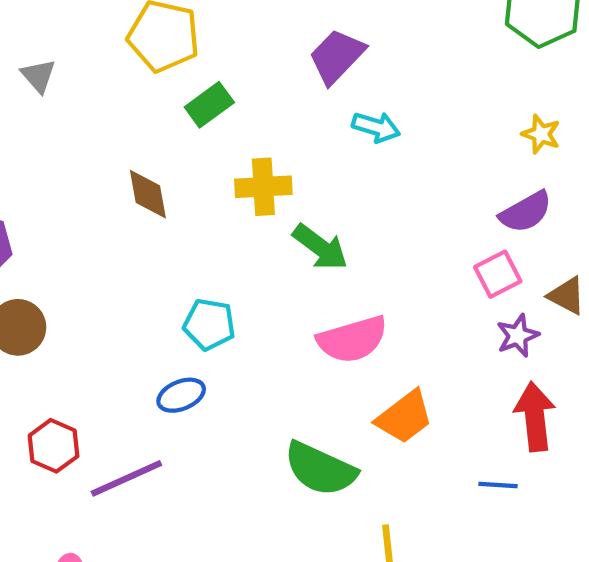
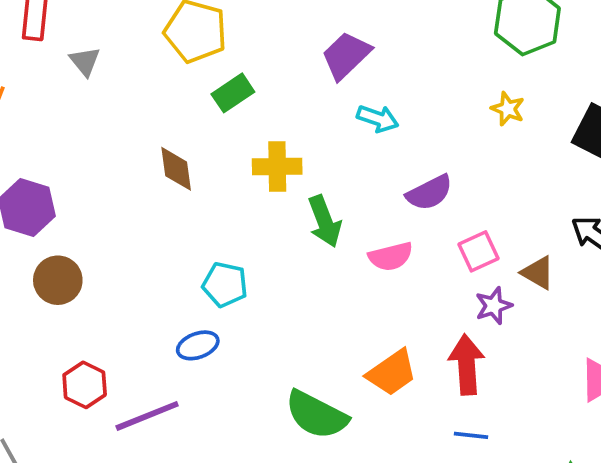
yellow star: (541, 134) -> (508, 109), moved
purple semicircle: (526, 212) -> (429, 193), moved
green arrow: (320, 247) -> (325, 221), turned 30
pink semicircle: (352, 339) -> (391, 256), moved, size x0.7
red arrow: (535, 417) -> (467, 365), moved

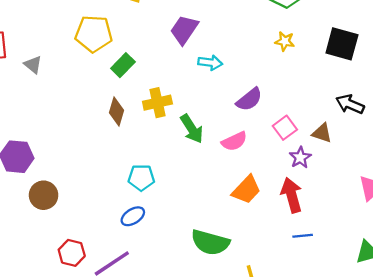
brown diamond: (176, 169) -> (117, 111), moved, turned 36
orange trapezoid: (392, 373) -> (246, 190), moved

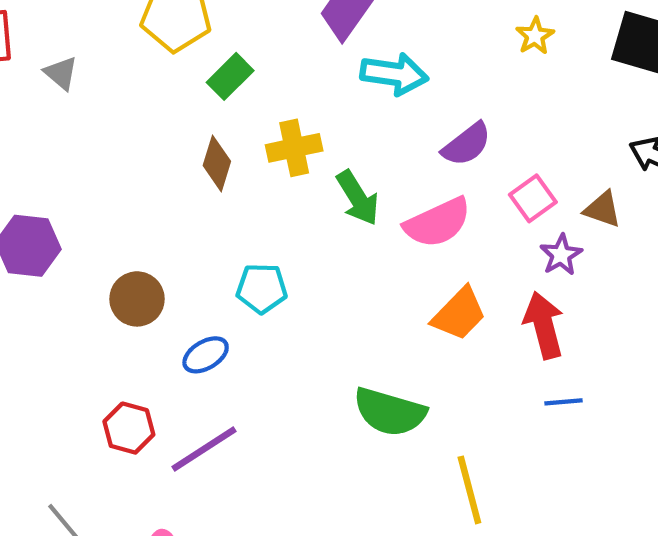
yellow star: (285, 41) -> (535, 36), turned 30
cyan arrow: (210, 63) -> (394, 74), size x1.4
pink semicircle: (234, 141) -> (438, 223), size x1.4
brown circle: (44, 195) -> (137, 299), moved
blue ellipse: (133, 216) -> (206, 355), moved

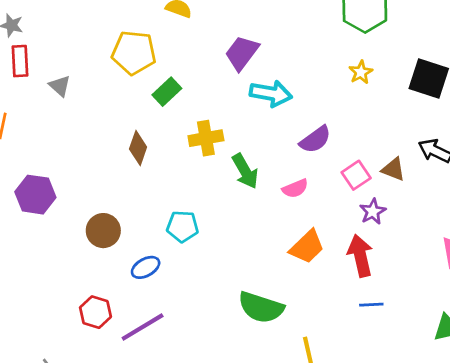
brown diamond: (217, 163) -> (138, 148), moved
brown triangle: (603, 209) -> (393, 169), moved
pink semicircle: (438, 223) -> (295, 188), size x0.6

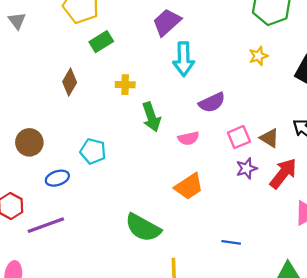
cyan arrow: (271, 93) -> (184, 59), turned 68
yellow cross: (206, 138) -> (125, 85), size x0.7
red arrow: (360, 256) -> (283, 173), moved, turned 40

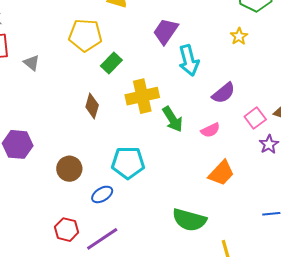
yellow star: (258, 56) -> (239, 36), moved
yellow cross: (125, 85) -> (142, 96), size x1.8
cyan pentagon: (93, 151) -> (128, 163), size x1.4

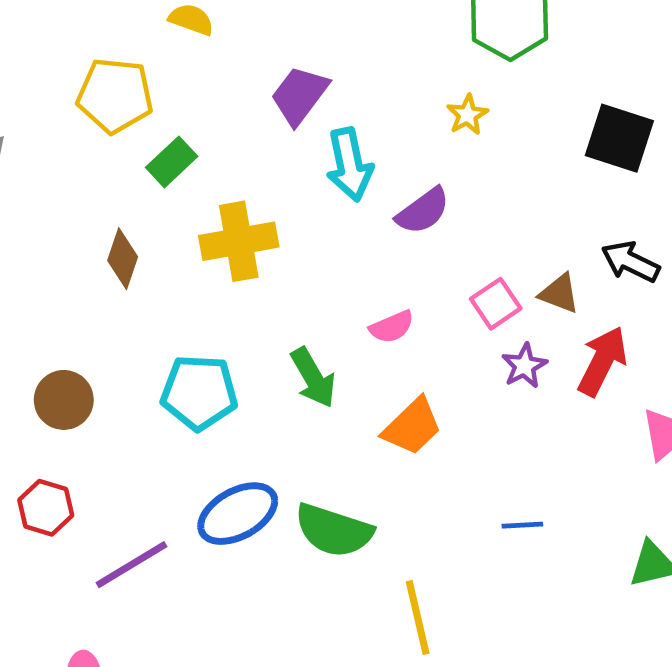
purple semicircle: (223, 93) -> (423, 211), moved
green arrow: (173, 119) -> (313, 378), moved
blue ellipse: (102, 194) -> (238, 514), moved, size x1.6
red hexagon: (67, 230) -> (46, 508), moved

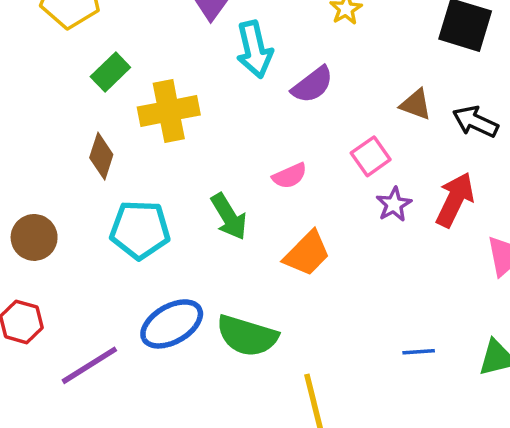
green rectangle: (172, 162) -> (110, 72), moved
brown diamond: (123, 259) -> (101, 156), moved
brown triangle: (559, 293) -> (416, 104), moved
blue line: (522, 525) -> (419, 352), moved

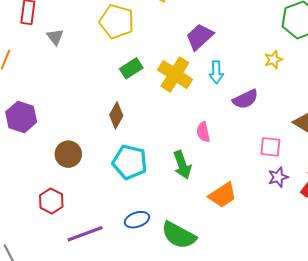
cyan arrow: (254, 49) -> (216, 72), size x0.7
yellow cross: (169, 111) -> (175, 75), moved, turned 32
pink square: (371, 156) -> (270, 147), turned 30
pink semicircle: (290, 176) -> (203, 132), moved, turned 90
blue ellipse: (172, 324) -> (137, 220), size x0.7

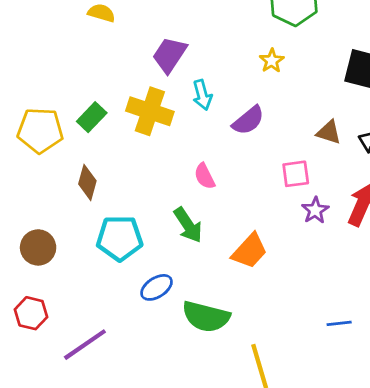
yellow pentagon: (117, 22) -> (40, 130), moved
blue ellipse: (137, 220) -> (157, 287), moved

